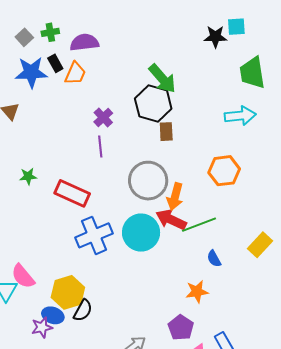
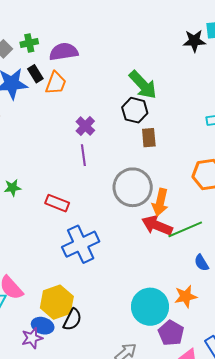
black hexagon: (153, 104) -> (135, 110), size x0.7
red rectangle: (72, 193) -> (57, 203), size x0.7
cyan circle: (141, 233) -> (150, 307), moved

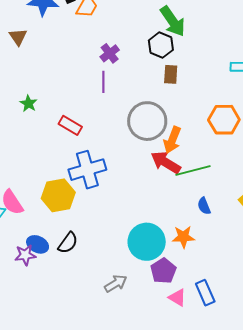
green star: (13, 188) -> (28, 103), turned 30
yellow hexagon: (57, 302) -> (58, 195), moved

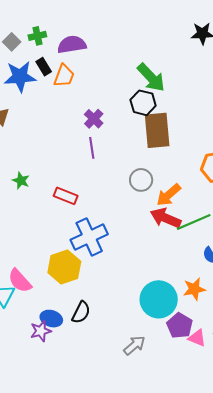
brown rectangle: (171, 74) -> (157, 130), size x1.8
gray circle: (147, 121) -> (141, 180), size x0.6
orange arrow: (172, 140) -> (169, 195), turned 36
pink triangle: (177, 298) -> (197, 338), moved

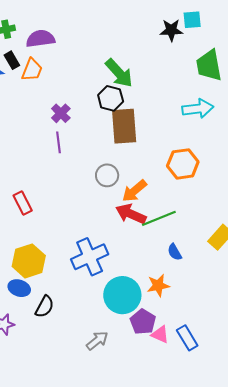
red rectangle: (66, 196) -> (23, 203), moved, turned 40
blue cross: (89, 237) -> (90, 257), moved
blue ellipse: (51, 319) -> (19, 288), moved

